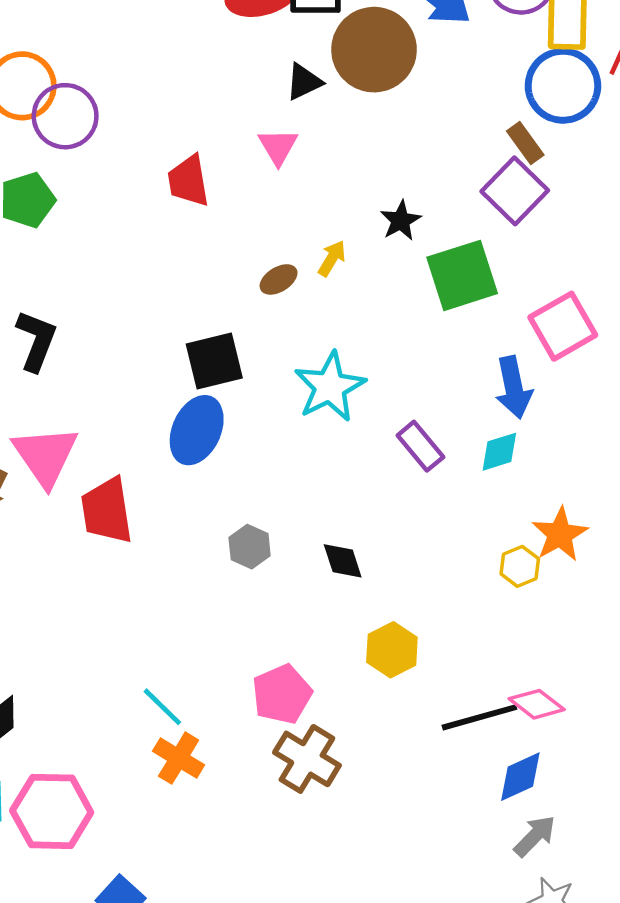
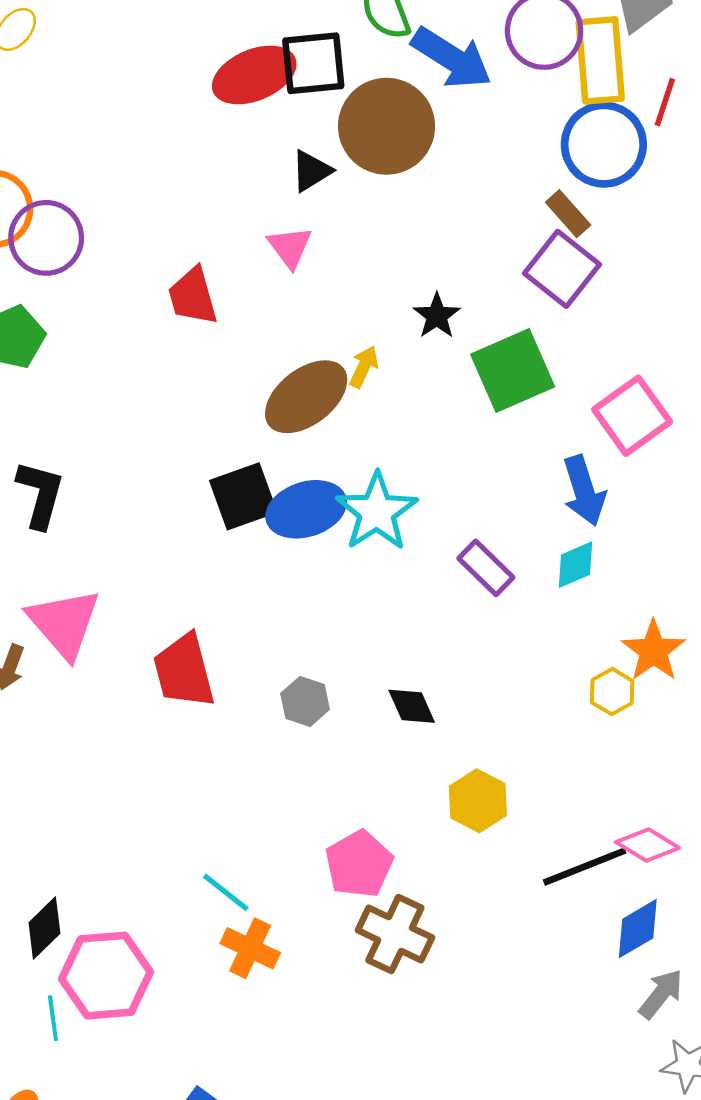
brown ellipse: (279, 279) -> (306, 397), size x2.0
blue ellipse: (197, 430) -> (306, 509), moved, turned 54
red trapezoid: (107, 511) -> (184, 671), moved
pink hexagon: (52, 811) -> (106, 976), moved

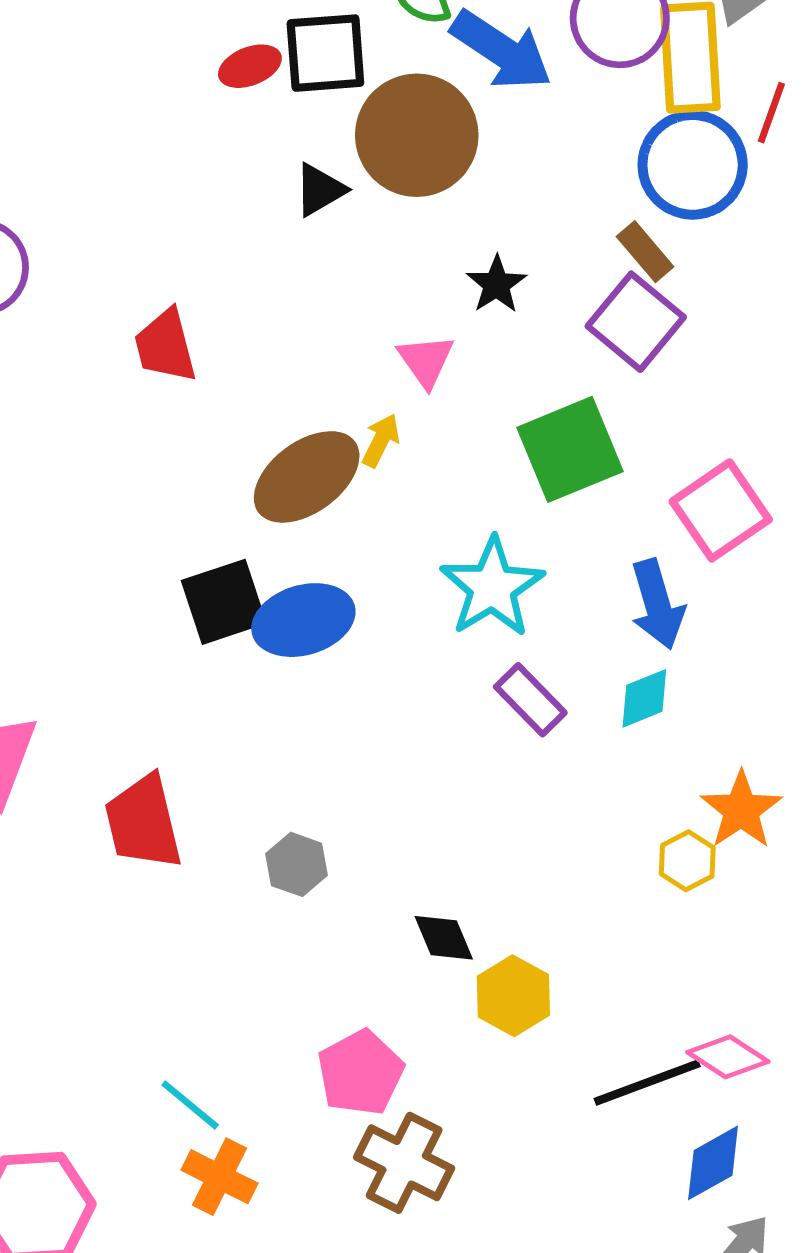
red ellipse: (254, 75) -> (250, 66), size x0.6
pink triangle: (290, 247) -> (426, 361), moved
black star: (437, 316) -> (497, 284), moved
cyan star: (377, 512) -> (492, 587), moved
black diamond: (412, 706) -> (444, 938), moved

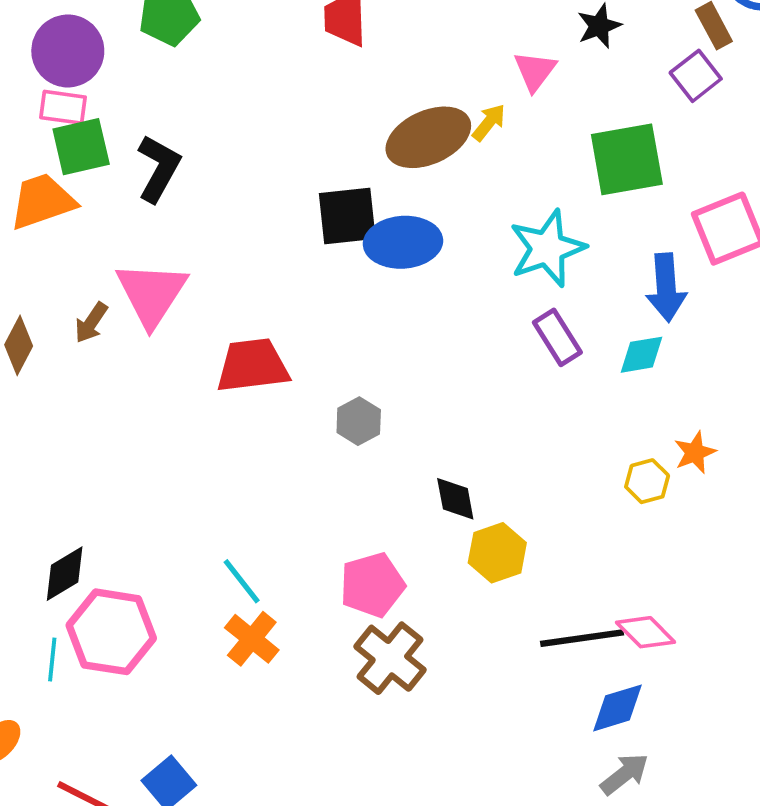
purple square: (636, 322) -> (696, 76), size x0.7
orange star: (741, 810) -> (695, 453), size x0.7
red trapezoid: (143, 822) -> (253, 365), turned 84

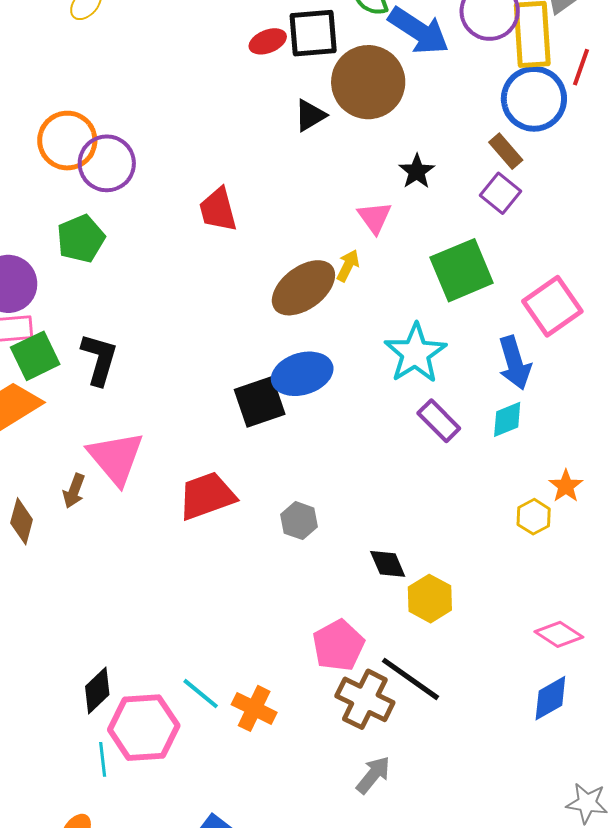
black square: (347, 216) -> (260, 402), moved
cyan line: (242, 581) -> (201, 694), moved
black line: (582, 638) -> (411, 679), moved, turned 56
gray arrow: (624, 774) -> (373, 775), moved

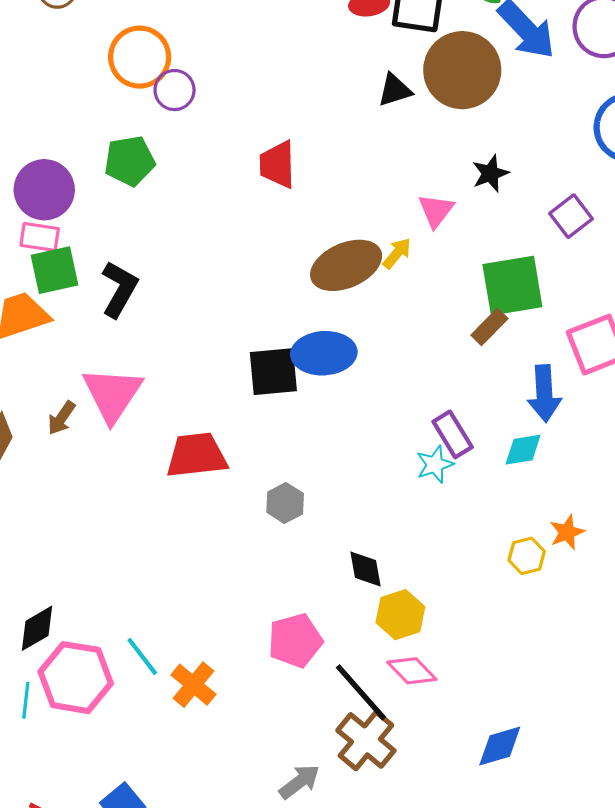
brown rectangle: (506, 151) -> (489, 327), moved, turned 72
purple circle: (107, 163) -> (175, 90), size x0.7
cyan star: (415, 353) -> (435, 464), moved, size x0.6
pink diamond: (559, 634) -> (412, 671), moved
brown cross: (365, 699) -> (366, 740), moved

